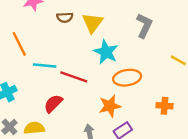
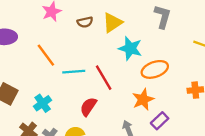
yellow triangle: (92, 23) -> (112, 23), turned 30
red line: (74, 77) -> (104, 78), turned 50

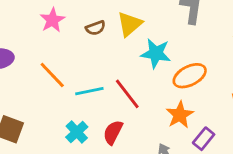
cyan cross: (43, 103) -> (77, 132), moved

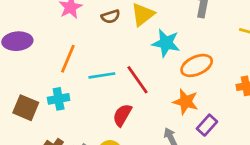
orange line: (52, 75) -> (68, 59), turned 64
orange star: (180, 115) -> (186, 102), turned -30
cyan cross: (77, 132) -> (59, 99), moved, turned 30

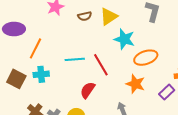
orange line: (68, 59) -> (35, 48), moved
purple rectangle: (207, 125) -> (167, 92), moved

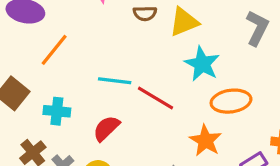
red line: (101, 65) -> (156, 98), turned -40
cyan cross: (41, 74) -> (57, 111), moved
red semicircle: (88, 90) -> (106, 128), moved

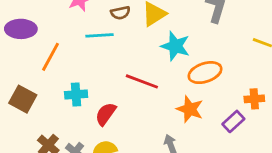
cyan line: (115, 81) -> (99, 35), moved
cyan cross: (57, 111) -> (76, 94), moved

